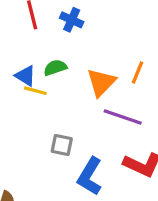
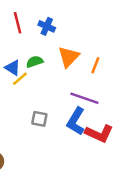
orange triangle: (101, 82) -> (69, 57), moved
yellow line: (35, 91) -> (20, 79), turned -56
blue L-shape: (90, 176) -> (76, 121), moved

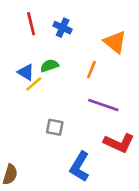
orange triangle: (69, 57) -> (115, 42), moved, turned -35
orange line: (95, 65) -> (91, 70), moved
blue L-shape: (76, 121) -> (80, 167), moved

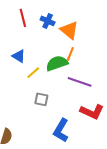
orange triangle: (115, 42) -> (69, 30), moved
green semicircle: (49, 66) -> (57, 63), moved, size x1.5
yellow line: (34, 84) -> (33, 73), moved

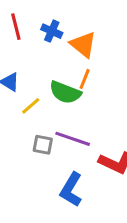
green semicircle: (57, 63) -> (65, 92), turned -140
purple line: (80, 82) -> (73, 139), moved

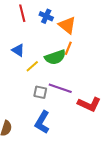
green semicircle: (65, 92) -> (55, 57), turned -40
blue L-shape: (71, 190) -> (42, 122), moved

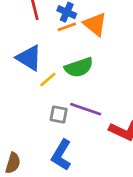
orange line: (68, 48) -> (67, 27), moved, turned 48
blue triangle: (18, 50) -> (29, 58), size x1.5

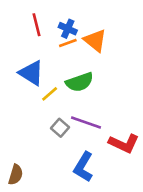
gray square: (59, 114) -> (60, 128), turned 30
blue L-shape: (61, 155) -> (83, 167), moved

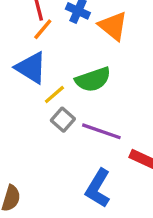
orange line: (68, 43) -> (43, 29), moved, turned -30
gray square: (60, 128) -> (63, 120), moved

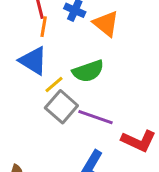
orange line: (43, 29) -> (44, 27), turned -30
gray square: (63, 120) -> (61, 107), size x1.5

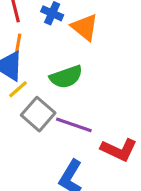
orange line: (44, 27) -> (18, 44), moved
yellow line: (54, 84) -> (18, 89), moved

